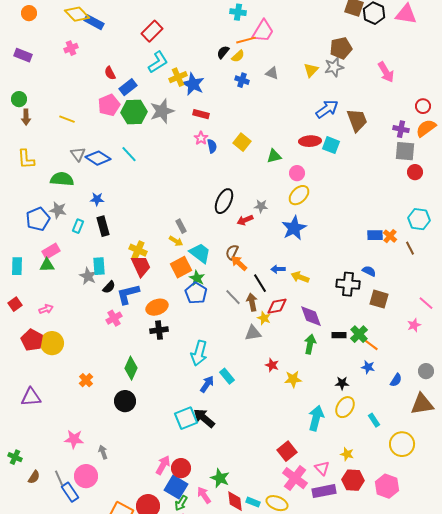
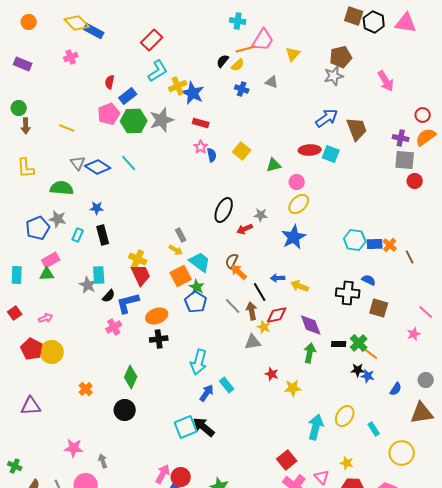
yellow triangle: (311, 70) -> (293, 54), moved
red semicircle: (110, 73) -> (110, 82), turned 40
cyan hexagon: (419, 219) -> (355, 240), moved
black star: (342, 383) -> (358, 370), moved

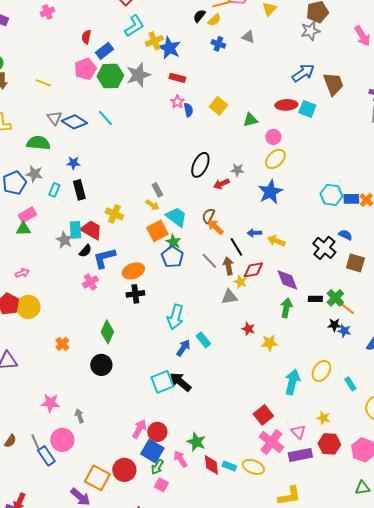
red trapezoid: (141, 275) -> (91, 230), moved, turned -35
black cross: (348, 293) -> (324, 248), turned 35

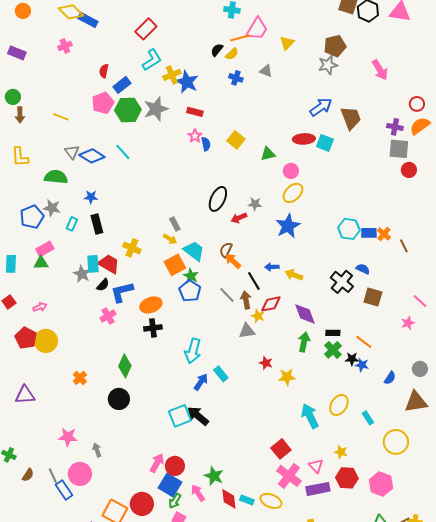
green cross: (335, 298) -> (333, 350), moved
cyan arrow: (292, 382) -> (310, 416), turned -40

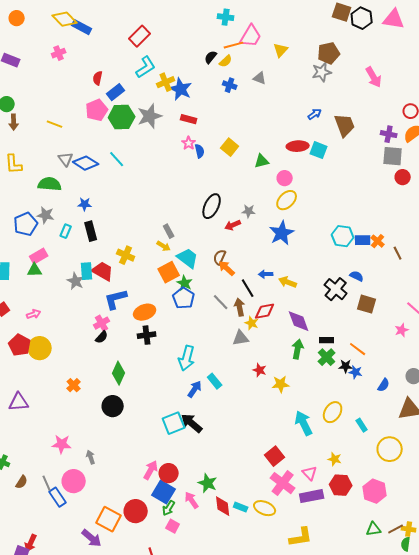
blue arrow: (321, 107) -> (315, 114), size x0.6
black semicircle: (103, 285) -> (102, 337), moved

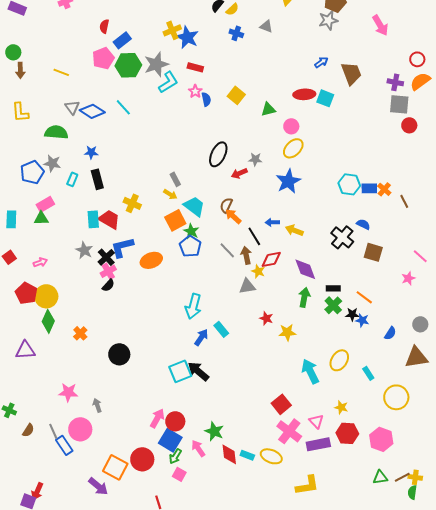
cyan L-shape: (146, 67) -> (168, 82), moved
gray star: (76, 281) -> (84, 250), moved
black cross: (147, 335) -> (106, 257), moved, turned -36
green diamond: (119, 373) -> (48, 321), moved

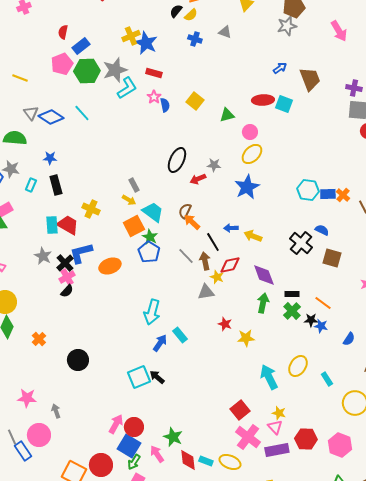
black arrow: (198, 371) -> (157, 377), size x0.7
yellow star: (341, 407) -> (279, 413), moved

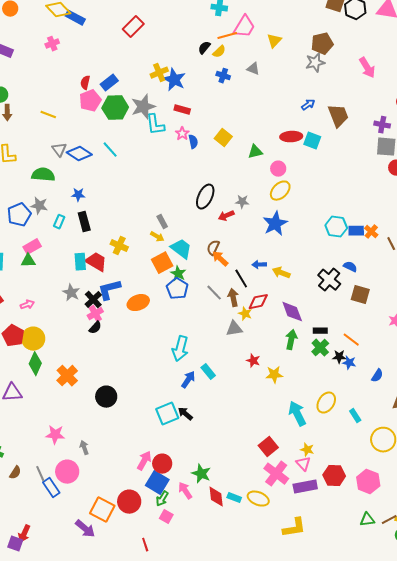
red semicircle: (63, 32) -> (85, 83), moved
cyan L-shape: (127, 88) -> (155, 125), turned 115
orange cross: (39, 339) -> (67, 376), size x1.5

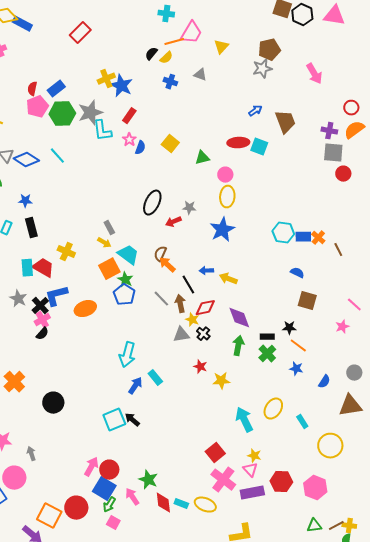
red rectangle: (182, 110) -> (129, 116), turned -70
blue semicircle: (193, 142) -> (140, 148), turned 32
yellow ellipse: (280, 191) -> (227, 197), turned -40
black cross: (329, 280) -> (203, 334), moved, size x0.6
black star: (339, 357) -> (289, 328), moved

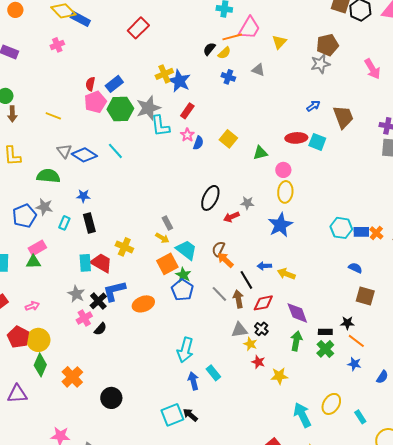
pink cross: (42, 320) -> (84, 318), moved
yellow star: (192, 320) -> (250, 344), moved
blue arrow: (135, 386) -> (193, 381), turned -48

